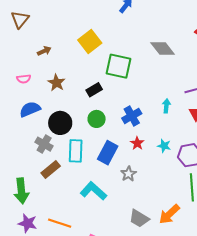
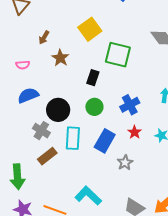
brown arrow: (44, 51) -> (44, 37), turned 144
brown star: (56, 83) -> (60, 58), moved
black rectangle: (94, 90) -> (93, 78), turned -42
cyan L-shape: (93, 191) -> (88, 196), moved

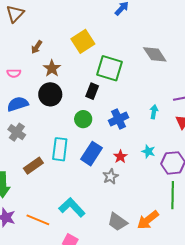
black rectangle: (93, 78) -> (92, 91), moved
black circle: (58, 110) -> (50, 94), moved
gray cross: (41, 131) -> (17, 132), moved
red star: (135, 132) -> (120, 157), moved

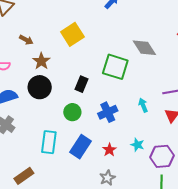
brown arrow: (37, 47) -> (26, 40), turned -96
green square: (109, 68) -> (115, 67), moved
cyan arrow: (154, 112) -> (143, 105), turned -32
brown rectangle: (33, 166) -> (24, 176), moved
gray star: (111, 176) -> (107, 178), moved

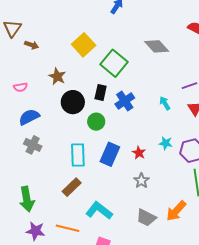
brown arrow: (26, 40) -> (32, 45), moved
green square: (115, 67) -> (114, 63), moved, turned 32
black circle: (40, 87) -> (73, 102), moved
blue cross: (108, 112) -> (125, 101), moved
brown rectangle: (24, 176) -> (72, 187), moved

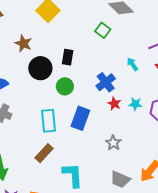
green square: (114, 63) -> (103, 30), moved, size x0.6
blue cross: (125, 101) -> (106, 82), moved
red star: (139, 153) -> (114, 104), moved
cyan L-shape: (99, 211) -> (73, 175), turned 52

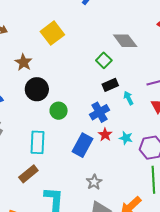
black rectangle: (68, 57) -> (110, 85), moved, turned 49
blue rectangle: (80, 118) -> (82, 145), moved
gray star: (113, 143) -> (94, 182), moved

